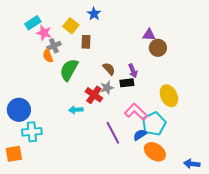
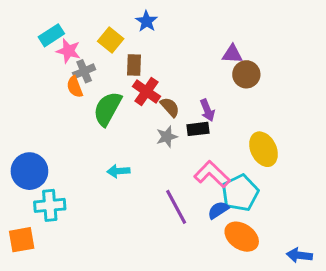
red cross: (94, 95) -> (146, 91), moved

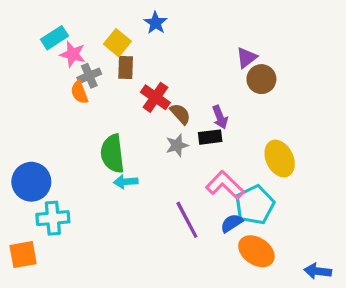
purple triangle: (232, 54) -> (247, 58), turned -40
brown rectangle: (134, 65) -> (126, 68), moved
green semicircle: (107, 109) -> (112, 154), moved, turned -36

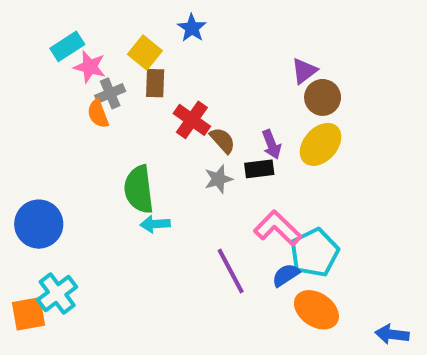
yellow ellipse: (280, 159) -> (321, 144), moved, turned 68
cyan cross: (53, 218) -> (57, 293), moved, turned -32

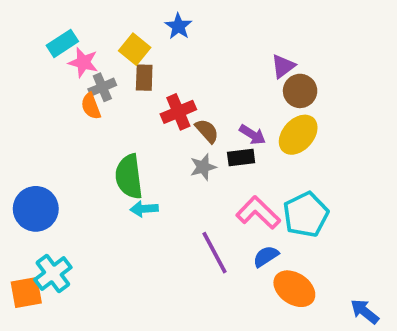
red cross: (192, 120) -> (178, 112), turned 32
purple arrow: (272, 144) -> (253, 135), turned -36
cyan pentagon: (314, 253) -> (306, 215), moved
blue arrow: (392, 334) -> (365, 312), turned 32

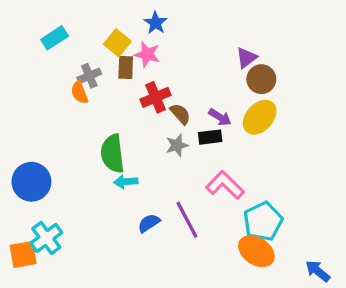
pink star: (83, 62) -> (147, 54), moved
cyan pentagon: (306, 215) -> (263, 221), moved
blue semicircle: (266, 256) -> (149, 223), moved

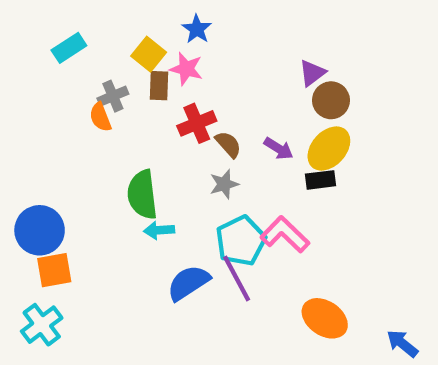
black rectangle: (210, 137) -> (320, 180), moved
cyan pentagon: (263, 221) -> (241, 241), moved
blue semicircle: (149, 223) -> (188, 283), size x1.5
cyan cross: (46, 238) -> (42, 325), moved
orange square: (23, 254) -> (54, 270), moved

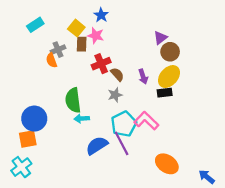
purple arrow: (279, 149) -> (143, 77), turned 40
blue circle: (40, 230) -> (34, 119), moved

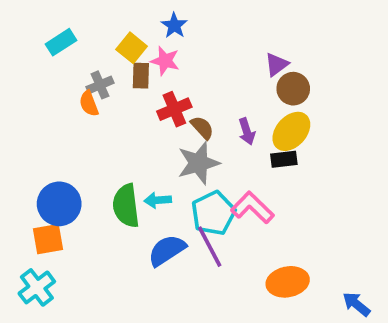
gray star: (115, 95) -> (198, 163), size x1.6
green semicircle: (73, 100) -> (126, 206), moved
cyan arrow: (82, 119) -> (158, 200), moved
orange ellipse: (167, 164) -> (288, 282), turned -45

